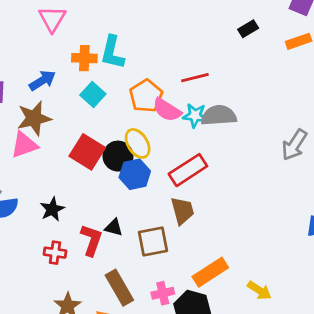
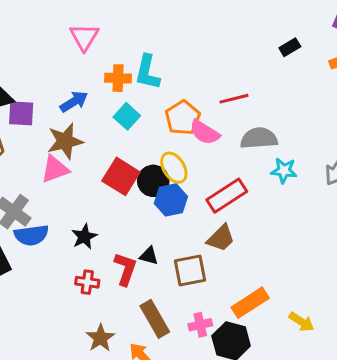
cyan star: (195, 115) -> (284, 171), moved
brown trapezoid: (182, 211) -> (221, 238), turned 60

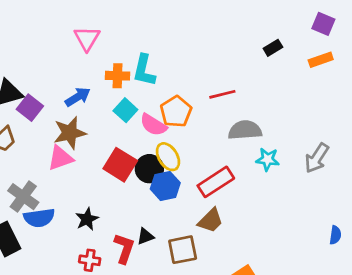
purple square: (21, 113) -> (30, 108), turned 35
pink semicircle: (205, 132) -> (153, 125), moved
black triangle: (149, 256) -> (145, 236), turned -36

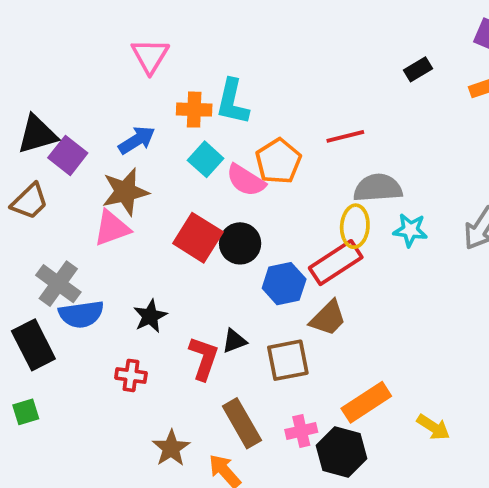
yellow ellipse: (168, 157) -> (355, 226), moved, turned 36
blue hexagon: (165, 186) -> (284, 284), moved
red cross: (90, 260) -> (131, 375), moved

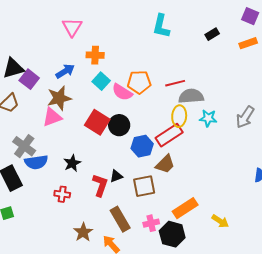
cyan L-shape: (232, 102) -> (161, 26), moved
red line: (345, 136) -> (175, 83), moved
orange pentagon: (278, 161) -> (139, 82), turned 30

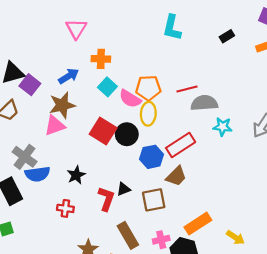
yellow ellipse: (179, 116) -> (148, 114), moved

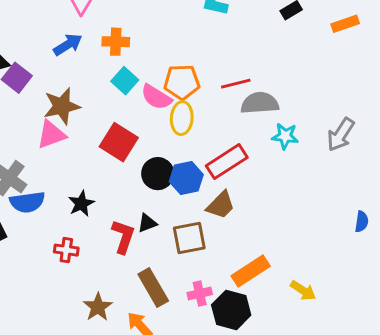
blue arrow: (69, 76) -> (68, 45), moved
black circle: (127, 134) -> (158, 174), moved

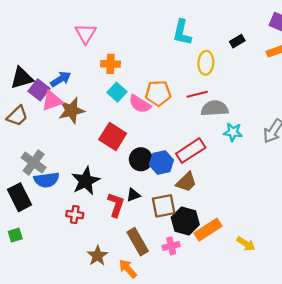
blue arrow: (68, 45) -> (61, 79), moved
yellow ellipse: (182, 118) -> (206, 63), moved
pink triangle: (51, 135) -> (52, 101), moved
black star: (81, 204) -> (86, 181), size x1.5
black hexagon: (231, 310) -> (185, 221), moved

